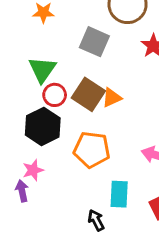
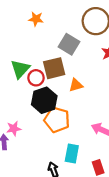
green triangle: (42, 70) -> (20, 69), moved
brown square: (88, 94) -> (54, 68), moved, turned 35
black hexagon: (43, 126) -> (44, 100), moved

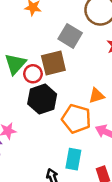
orange triangle: (76, 85) -> (96, 96), moved
orange pentagon: (57, 120) -> (76, 119), moved

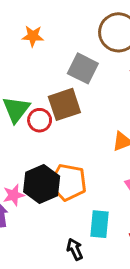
black hexagon: (42, 99) -> (42, 184), moved
orange pentagon: (76, 119) -> (68, 182), moved

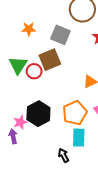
orange star: (33, 36) -> (29, 29), moved
orange pentagon: (68, 182) -> (75, 113), moved, turned -30

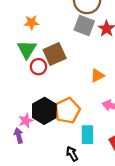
gray square: (60, 35) -> (84, 26), moved
green triangle: (18, 65) -> (27, 49), moved
orange pentagon: (75, 113) -> (67, 111), moved

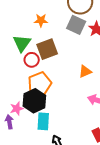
orange star: (31, 23) -> (41, 20), moved
orange pentagon: (67, 111) -> (40, 84), moved
cyan rectangle: (87, 135) -> (43, 121), moved

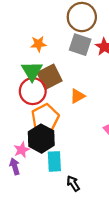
green triangle: (22, 43) -> (32, 71), moved
red circle: (32, 60) -> (33, 91), size x1.5
orange triangle: (85, 72) -> (77, 96), moved

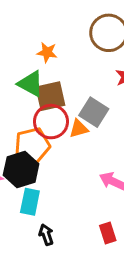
gray square: (80, 45) -> (94, 112), moved
green triangle: (32, 71) -> (31, 84), turned -45
red circle: (33, 91) -> (51, 122), moved

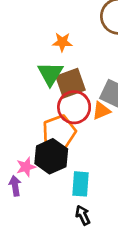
green triangle: (31, 84) -> (50, 74), turned 40
cyan rectangle: (30, 202) -> (80, 184), moved

